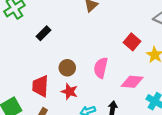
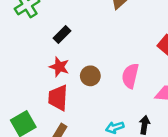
red star: (69, 92) -> (59, 67), moved

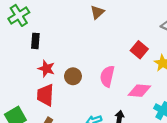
black rectangle: (62, 35) -> (35, 41), moved, turned -40

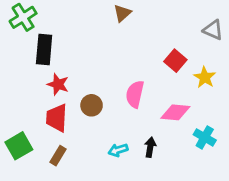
black rectangle: (35, 41) -> (44, 49), size x1.5
brown circle: (73, 76) -> (92, 105), moved

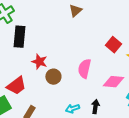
red star: (58, 84) -> (39, 62), moved
red trapezoid: (57, 118) -> (16, 86), moved, turned -130

